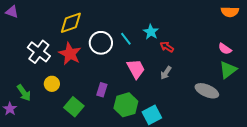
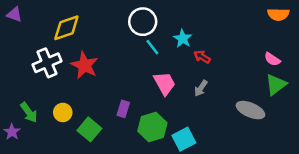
yellow diamond: (71, 23) -> (66, 28), moved
white circle: (101, 43) -> (143, 22), moved
white cross: (39, 52) -> (47, 63), turned 30
yellow circle: (52, 84) -> (63, 112), moved

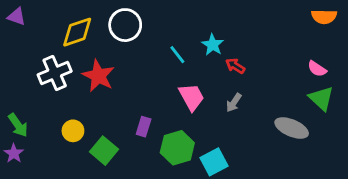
white circle: (143, 22) -> (125, 25), moved
green triangle: (276, 85) -> (321, 98), turned -40
green arrow: (29, 112) -> (18, 125), moved

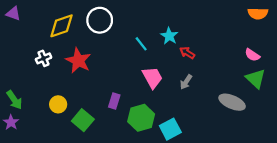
white cross: (55, 73) -> (44, 58), size x0.6

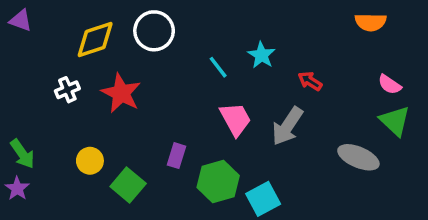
orange semicircle: (258, 13) -> (371, 22), moved
red arrow: (187, 53) -> (310, 81), moved
gray arrow: (186, 82) -> (287, 126), size x1.6

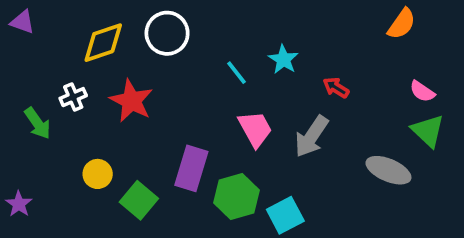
orange semicircle: (371, 22) -> (402, 24), turned -56
green arrow: (22, 154) -> (38, 123), moved
purple rectangle: (177, 156) -> (191, 168), size x1.6

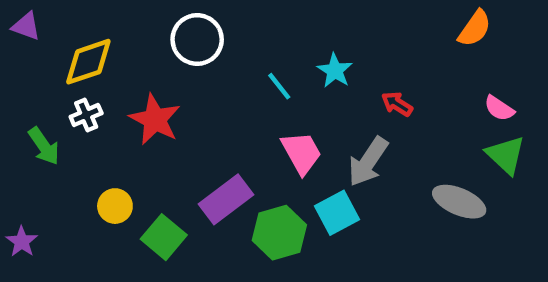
yellow diamond: (103, 43) -> (88, 62), moved
purple rectangle: (191, 168) -> (226, 199), turned 36
cyan square: (285, 215) -> (337, 213), moved

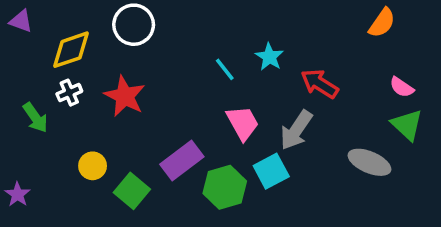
white circle: (197, 40) -> (134, 25), moved
red arrow: (397, 104) -> (319, 84), size x1.5

